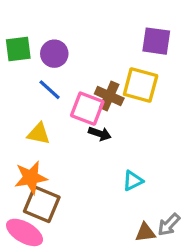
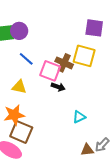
purple circle: (54, 54) -> (19, 31), moved

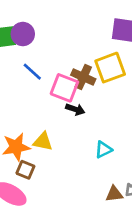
yellow square: (84, 56) -> (110, 68), turned -35
yellow triangle: (19, 87) -> (43, 142), moved
brown square: (21, 132) -> (25, 170), size x0.6

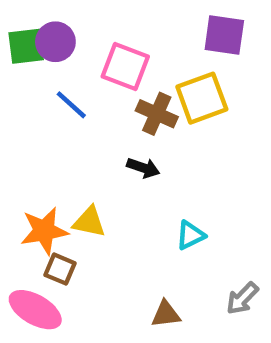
pink square: (64, 88) -> (125, 67), moved
brown triangle: (114, 194) -> (166, 314), moved

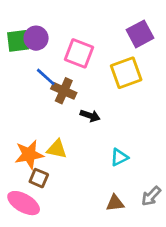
purple square: (224, 35) -> (140, 34), turned -36
brown cross: (157, 114) -> (64, 91), moved
brown triangle: (166, 314) -> (115, 203), moved

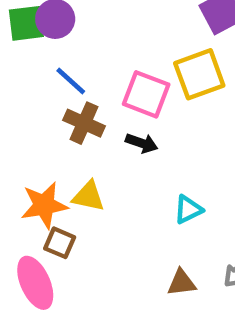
pink square: (79, 53) -> (146, 94), moved
brown cross: (64, 91) -> (84, 123), moved
pink ellipse: (24, 203) -> (35, 283), turned 36

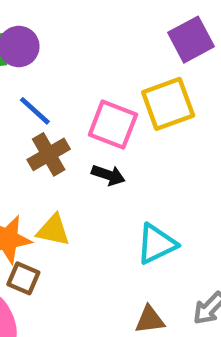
brown cross: (84, 123) -> (49, 154), turned 36
cyan triangle: (188, 210) -> (157, 244), size x1.4

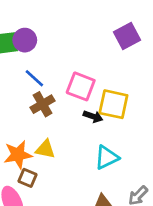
yellow square: (168, 104) -> (113, 104), moved, turned 32
black arrow: (108, 175) -> (93, 116), moved

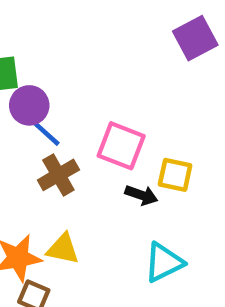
purple square: (127, 36) -> (195, 38), moved
purple circle: (25, 40) -> (29, 105), moved
yellow square: (113, 104) -> (175, 175), size x0.7

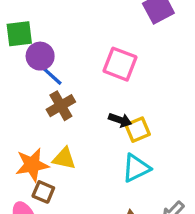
pink square: (121, 146) -> (120, 64), moved
yellow square: (175, 175) -> (138, 130), moved, turned -35

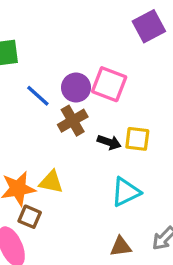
purple circle: (40, 56) -> (76, 88), moved
brown cross: (61, 106) -> (73, 121), moved
yellow square: (138, 130) -> (137, 139), moved, turned 30

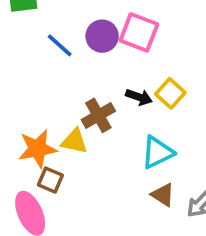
brown cross: (73, 121) -> (98, 115), moved
yellow square: (137, 139) -> (170, 93), turned 35
brown triangle: (121, 247) -> (163, 195), moved, turned 40

